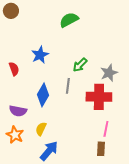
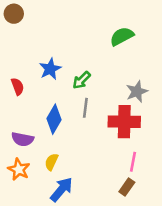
green semicircle: (69, 20) -> (122, 36), moved
green arrow: (80, 65) -> (82, 80), moved
brown rectangle: (101, 149) -> (127, 187), turned 32

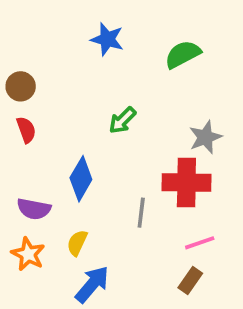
brown circle: (14, 14) -> (21, 86), moved
blue star: (50, 69) -> (107, 39), moved, turned -30
gray line: (85, 108) -> (141, 213), moved
pink line: (133, 162) -> (200, 243), turned 60

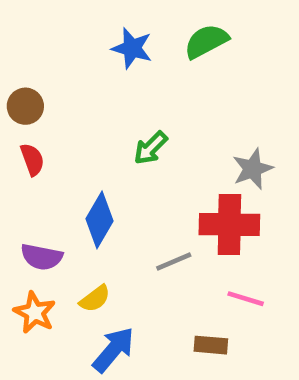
green semicircle: (183, 54) -> (206, 41), moved
gray line: (141, 213) -> (174, 262), turned 60
yellow semicircle: (77, 243) -> (95, 299), turned -152
pink line: (200, 243) -> (246, 299), turned 36
brown rectangle: (190, 281) -> (211, 345), moved, turned 60

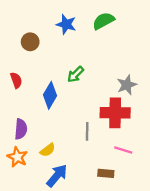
brown circle: (25, 106) -> (30, 42), moved
blue diamond: (100, 220) -> (50, 95), moved
purple semicircle: (42, 257) -> (21, 129), turned -96
gray line: (174, 262) -> (87, 131), turned -66

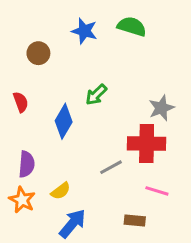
green semicircle: (103, 21) -> (132, 27), turned 45
gray line: (87, 131) -> (111, 167), turned 60

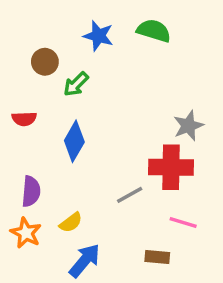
green arrow: (96, 95) -> (76, 84), moved
red semicircle: (21, 102) -> (24, 119), turned 108

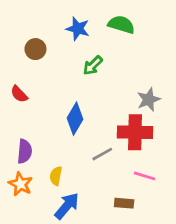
green arrow: (76, 84) -> (93, 65), moved
red semicircle: (24, 119) -> (19, 94), turned 48
blue diamond: (74, 141) -> (75, 119), moved
yellow semicircle: (71, 222) -> (56, 176), turned 138

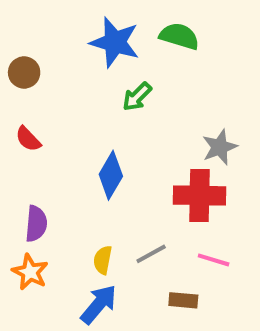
blue star: (78, 29) -> (115, 42), size x1.4
brown circle: (35, 49) -> (24, 72), moved
gray line: (102, 154) -> (151, 254), moved
yellow semicircle: (56, 176) -> (103, 260), moved

